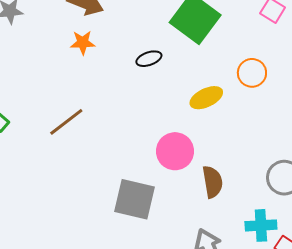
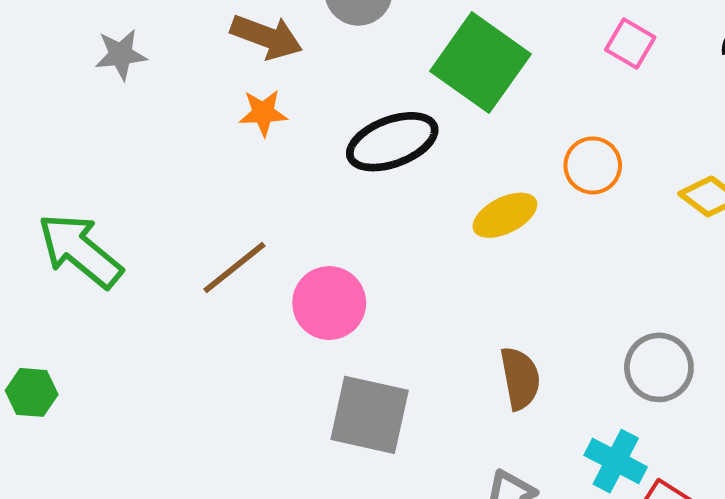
black ellipse: (149, 59) -> (392, 142), size x1.8
pink circle: (175, 151) -> (329, 303), moved
cyan cross: (261, 225) -> (616, 461), turned 32

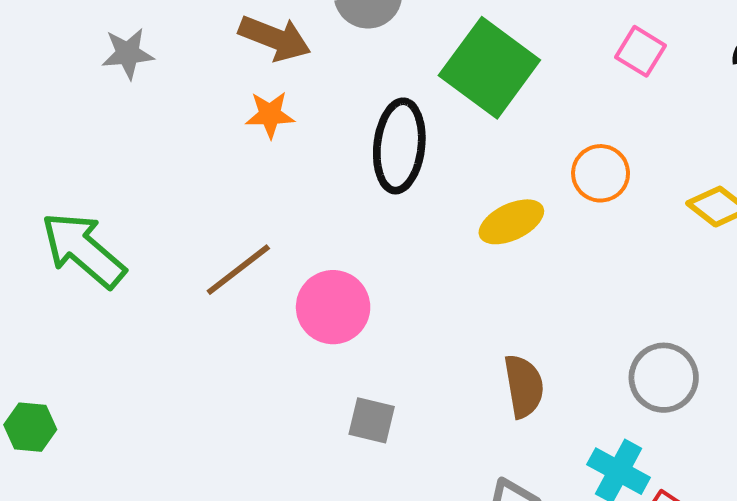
black ellipse: (392, 142) -> (399, 146), turned -64
green hexagon: (32, 392) -> (30, 427), moved
gray square: (370, 415) -> (372, 420), size x0.6

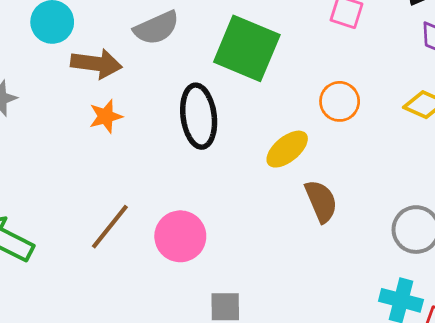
brown semicircle: (524, 386) -> (321, 201), moved

